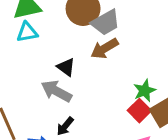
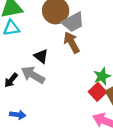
brown arrow: (104, 48) -> (72, 42), turned 90
black arrow: (65, 126) -> (11, 80), moved

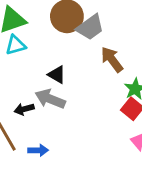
brown arrow: (72, 42) -> (112, 60), moved
black arrow: (11, 80) -> (24, 109), turned 42

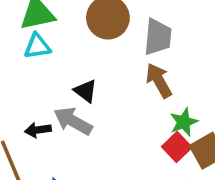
gray trapezoid: (90, 27) -> (158, 37), moved, turned -56

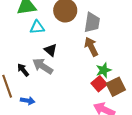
cyan triangle: (37, 46) -> (37, 27), moved
black arrow: (38, 130) -> (23, 70), turned 56

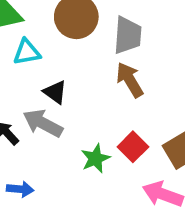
green star: (104, 70) -> (95, 158), moved
red square: (99, 84) -> (133, 147), moved

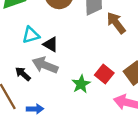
cyan triangle: (27, 52) -> (31, 35), moved
brown arrow: (130, 80) -> (116, 23), moved

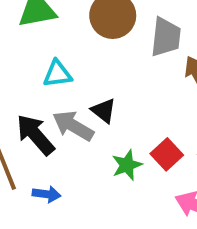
black triangle: (51, 44) -> (104, 111), moved
black arrow: (23, 74) -> (35, 135), size x1.6

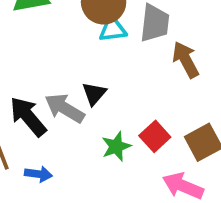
cyan triangle: (58, 74) -> (113, 29), moved
black triangle: (104, 111) -> (94, 94), turned 32

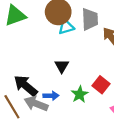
gray arrow: (65, 108) -> (36, 104), moved
blue arrow: (38, 174) -> (51, 96), moved

